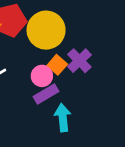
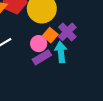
cyan arrow: (63, 118) -> (61, 52), moved

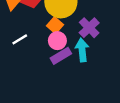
orange square: (50, 35) -> (55, 25), moved

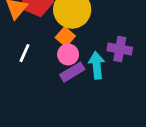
purple cross: (89, 28) -> (120, 49), moved, turned -36
white line: (20, 39) -> (25, 53), turned -35

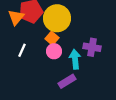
purple rectangle: (72, 72) -> (67, 81), moved

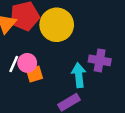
orange square: (52, 38) -> (35, 74), moved, turned 32
pink circle: (54, 51) -> (27, 63), moved

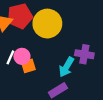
cyan arrow: (79, 75) -> (66, 67), turned -144

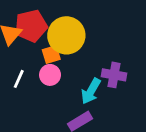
pink circle: (22, 56) -> (50, 75), moved
orange square: (28, 66) -> (51, 54), moved

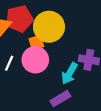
pink circle: (50, 75) -> (35, 60), size x1.5

